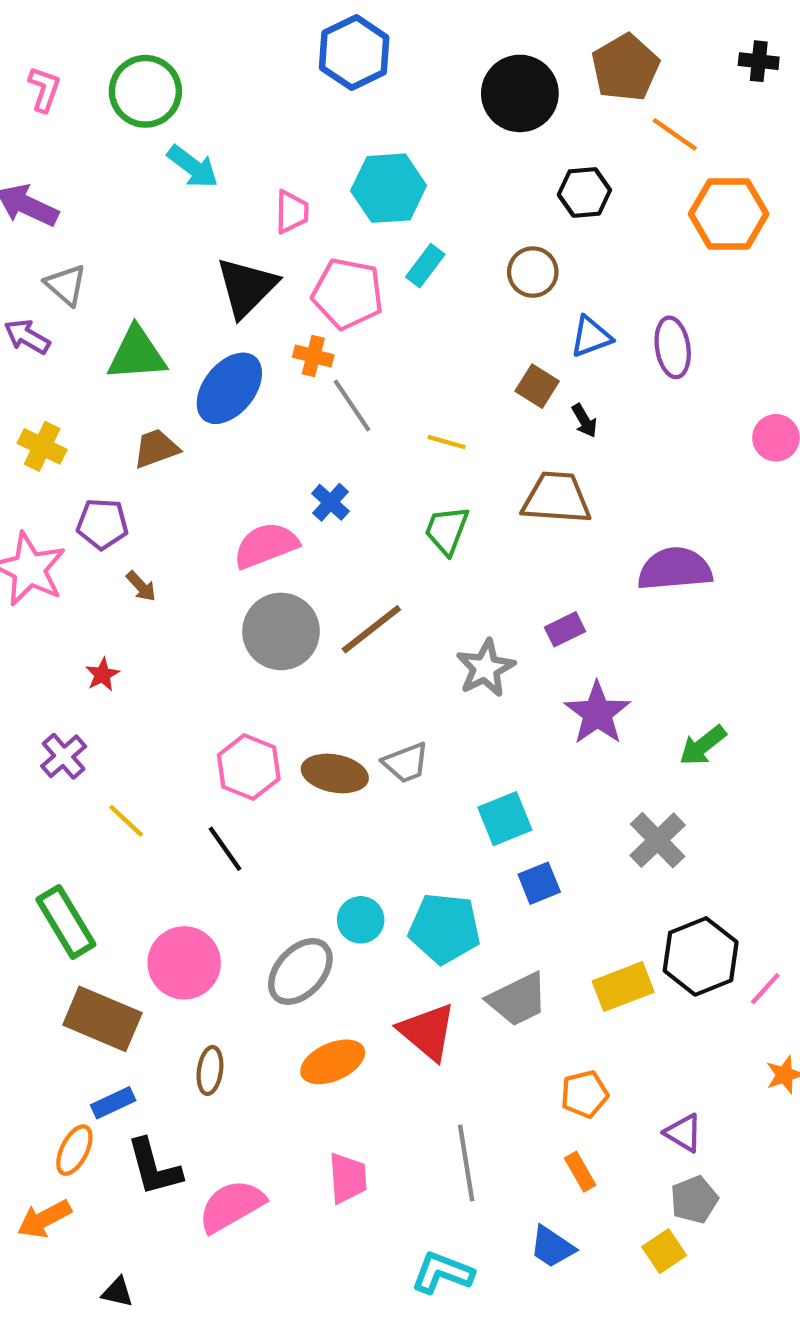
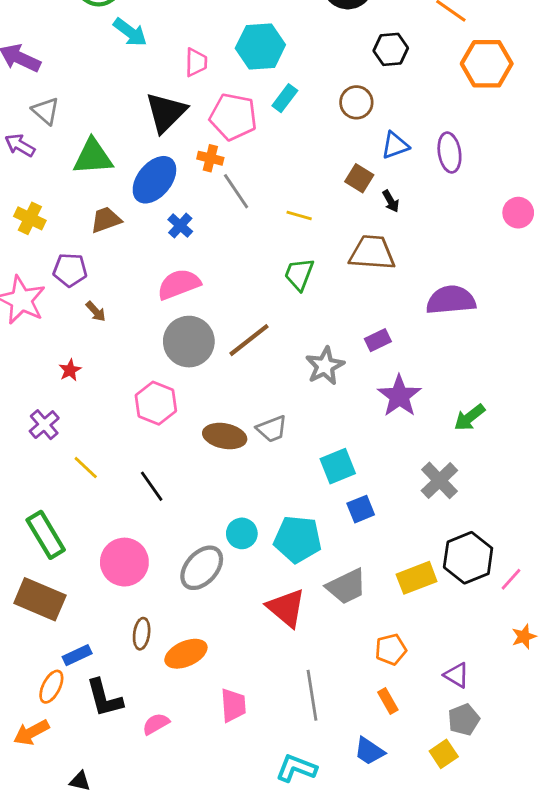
blue cross: (330, 502) -> (180, 226), moved
pink hexagon: (249, 767) -> (156, 403), moved
brown rectangle: (102, 1019) -> (40, 599), moved
orange ellipse: (333, 1062) -> (186, 654), moved
pink semicircle: (231, 1206) -> (156, 724), size x0.6

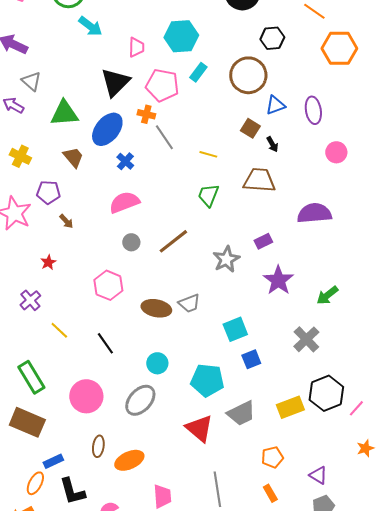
brown circle: (356, 102) -> (248, 75), size x1.6
pink circle: (518, 213) -> (336, 152), moved
brown trapezoid: (106, 220) -> (73, 157), turned 70
gray circle: (189, 342) -> (131, 242), size x0.5
cyan circle: (242, 533) -> (157, 363), moved

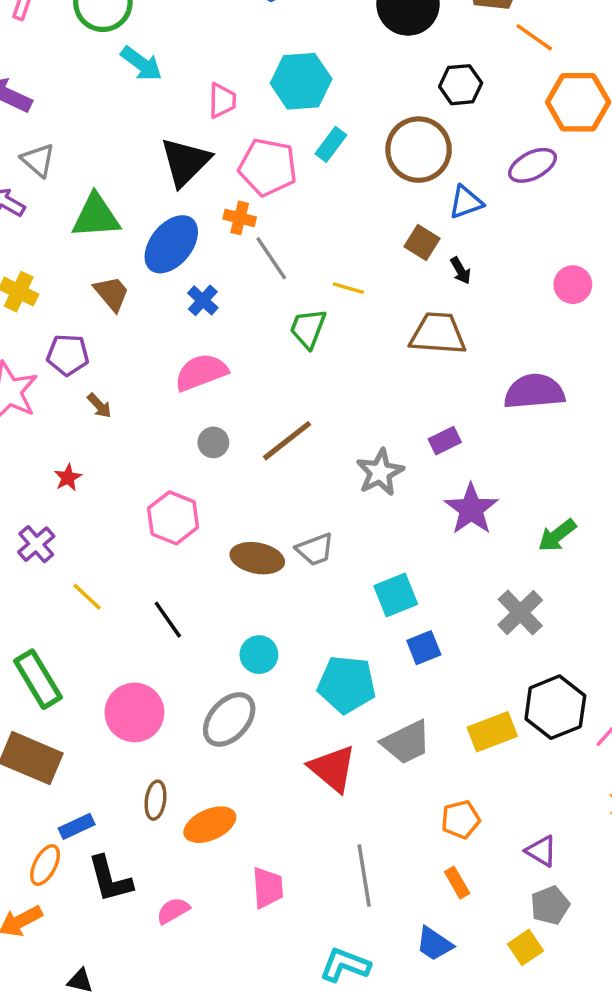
purple ellipse: (313, 110) -> (532, 165), moved, turned 72
green trapezoid: (208, 195) -> (308, 328), moved

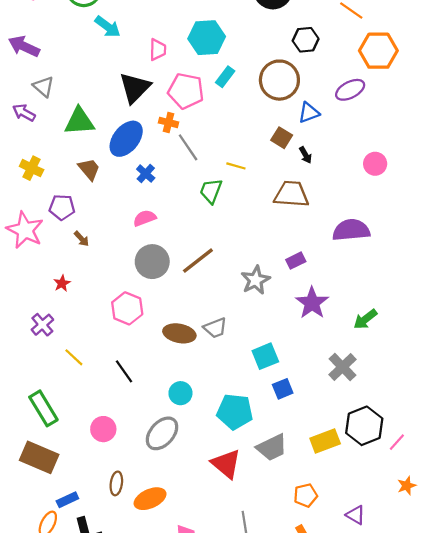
pink semicircle: (201, 372) -> (145, 218), size x0.7
gray circle: (213, 442) -> (152, 262), size x1.8
pink circle: (134, 712) -> (103, 429), size x0.7

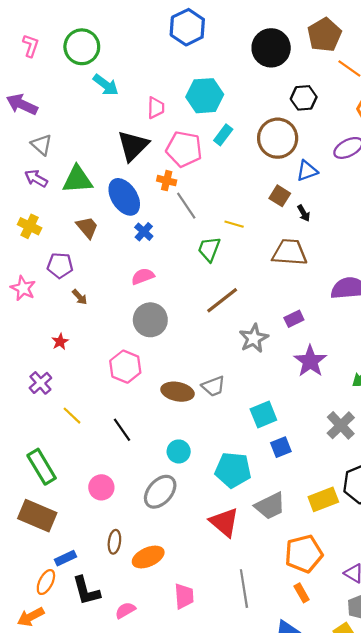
purple arrow: (24, 113) -> (36, 178), moved
blue ellipse: (126, 139) -> (124, 197), turned -72
pink star: (25, 230) -> (23, 288), size x0.7
brown line: (198, 261) -> (222, 300), moved
orange pentagon: (306, 495) -> (304, 554), size x1.6

